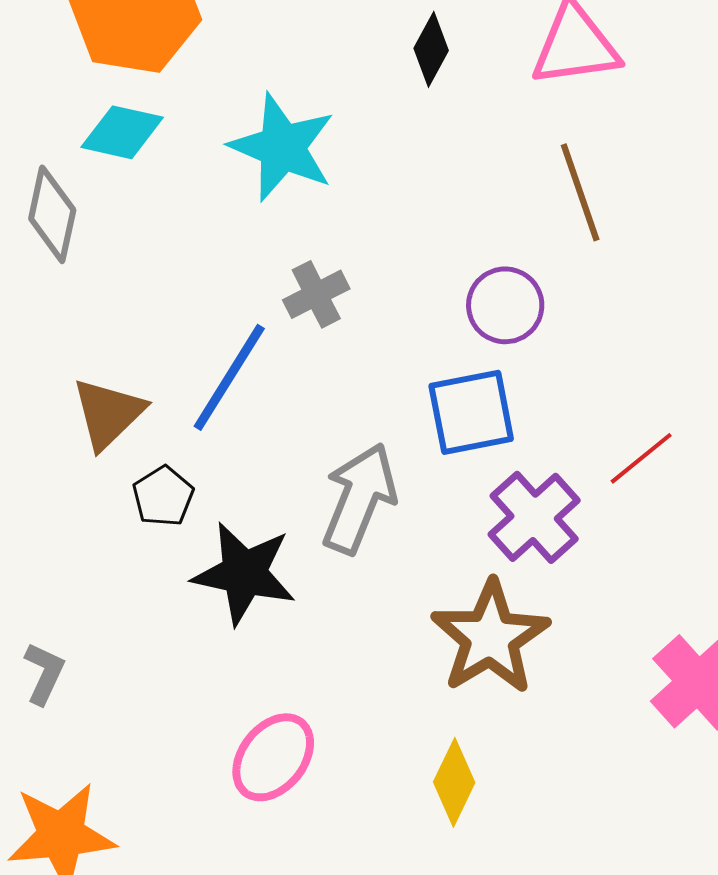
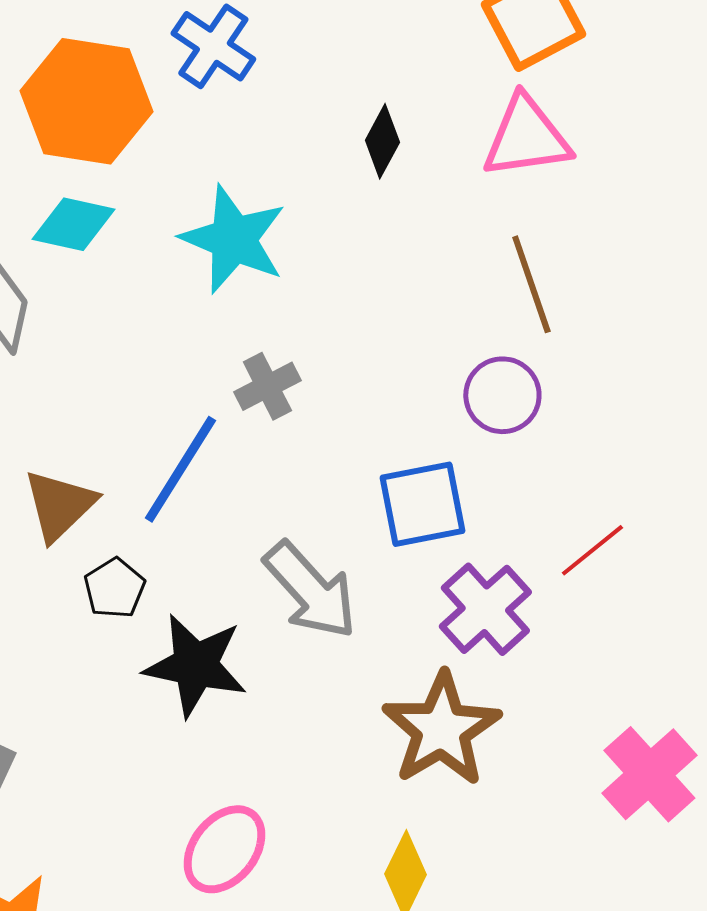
purple circle: (505, 305) -> (502, 395), moved
gray arrow: (359, 498) -> (310, 590), turned 116

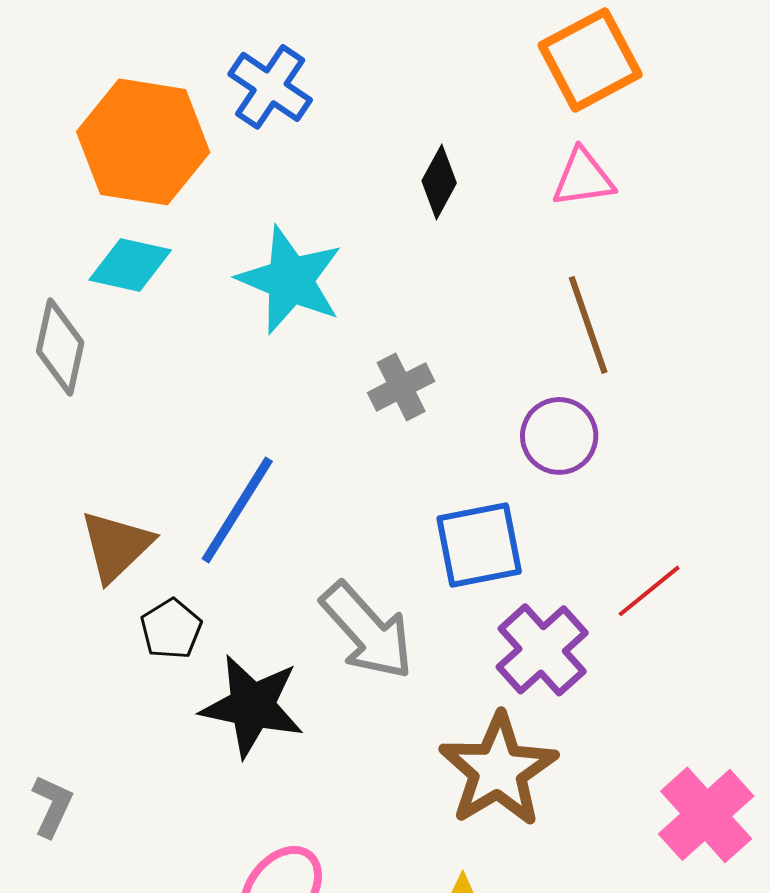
pink triangle: (526, 137) -> (583, 178), size x0.7
gray cross: (267, 386) -> (401, 387), moved

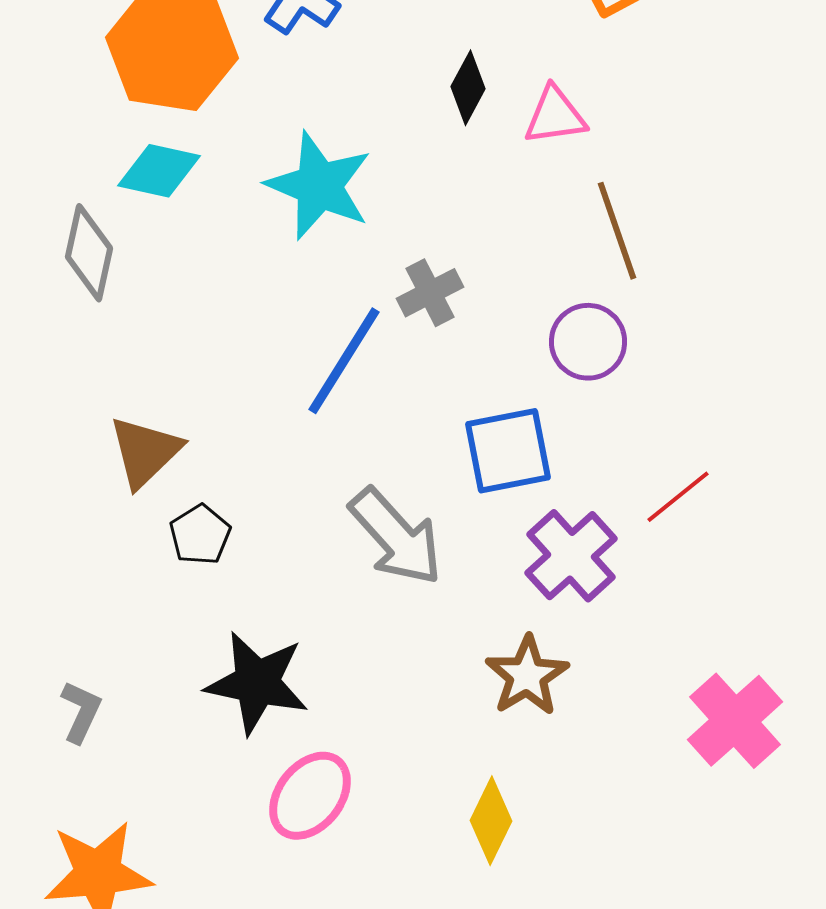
pink triangle: (583, 178) -> (555, 116), moved
blue line: (237, 510) -> (344, 361), moved
black star: (252, 706) -> (257, 683), moved
brown star: (498, 770) -> (527, 676), size x0.7

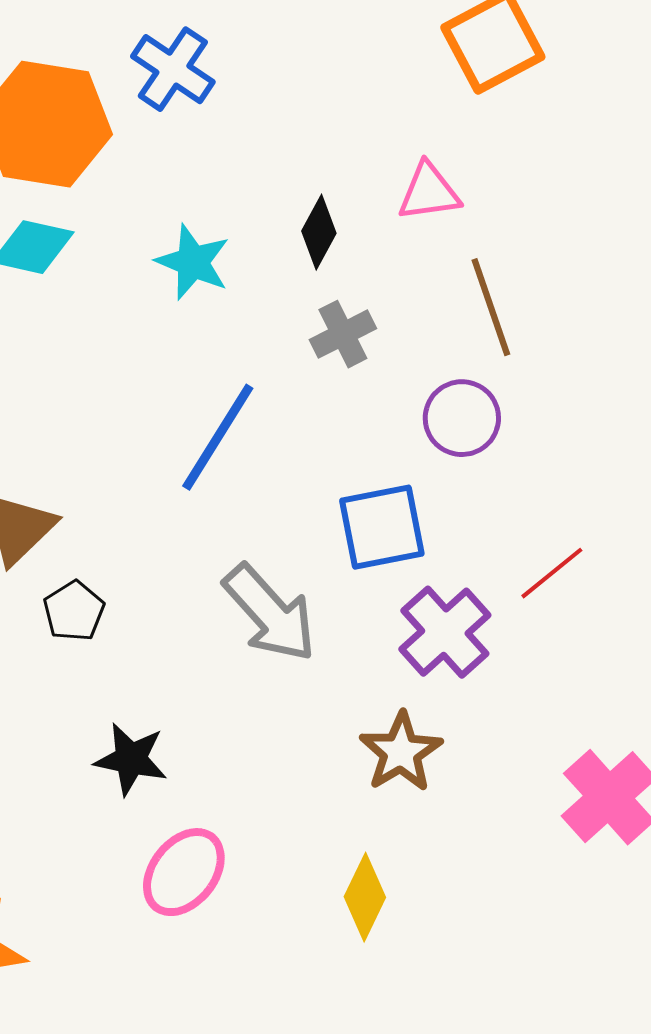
black diamond: (468, 88) -> (319, 232), moved
cyan star: (319, 186) -> (193, 262), size x0.7
gray cross: (430, 293) -> (343, 334), moved
black star: (257, 683) -> (131, 759), size x0.7

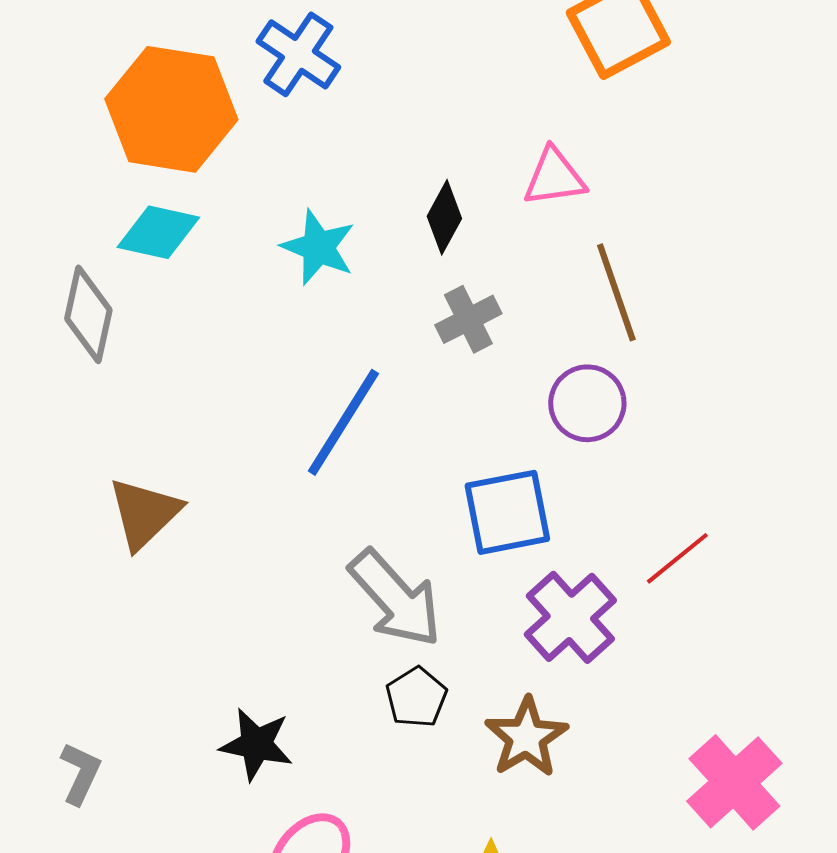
black pentagon: (74, 611) -> (416, 697), moved

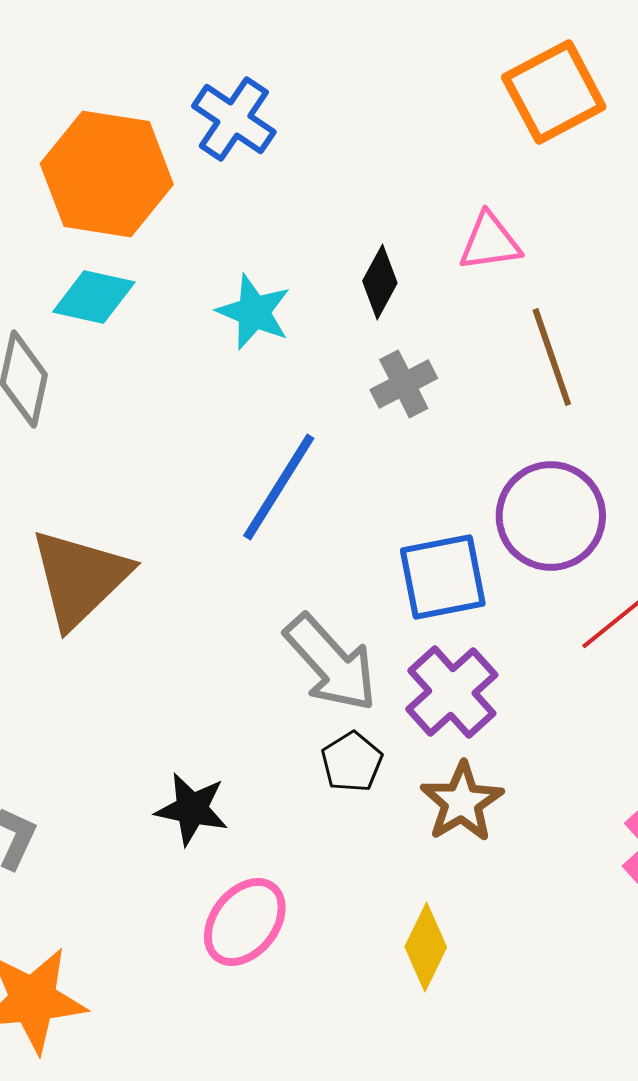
purple circle: (587, 403) -> (551, 516), moved, size x1.4
brown triangle: (144, 513) -> (80, 578), size x1.4
purple cross: (570, 617) -> (452, 692), moved

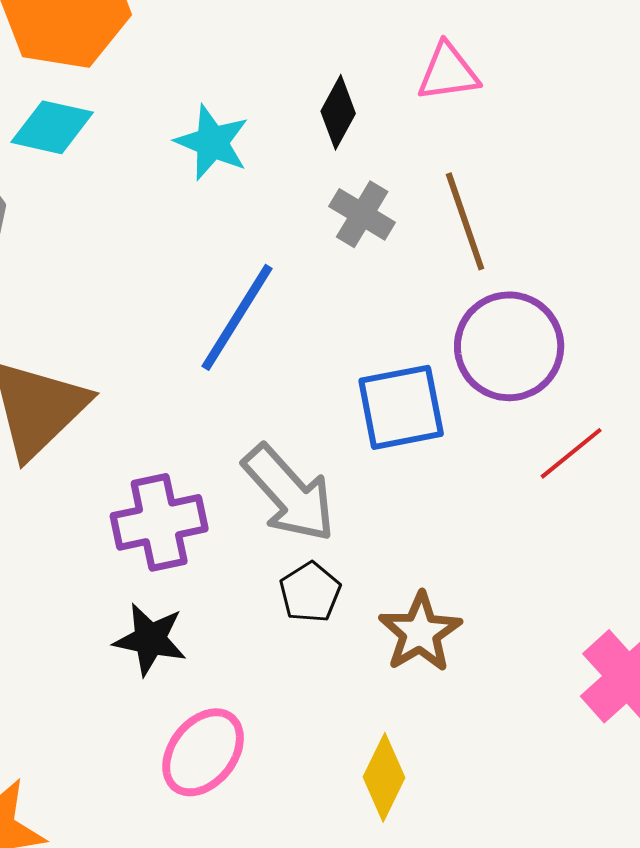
brown line: (552, 357) -> (465, 221), moved
gray cross: (404, 384) -> (362, 214), turned -32
purple cross: (452, 692) -> (159, 522), moved, turned 30

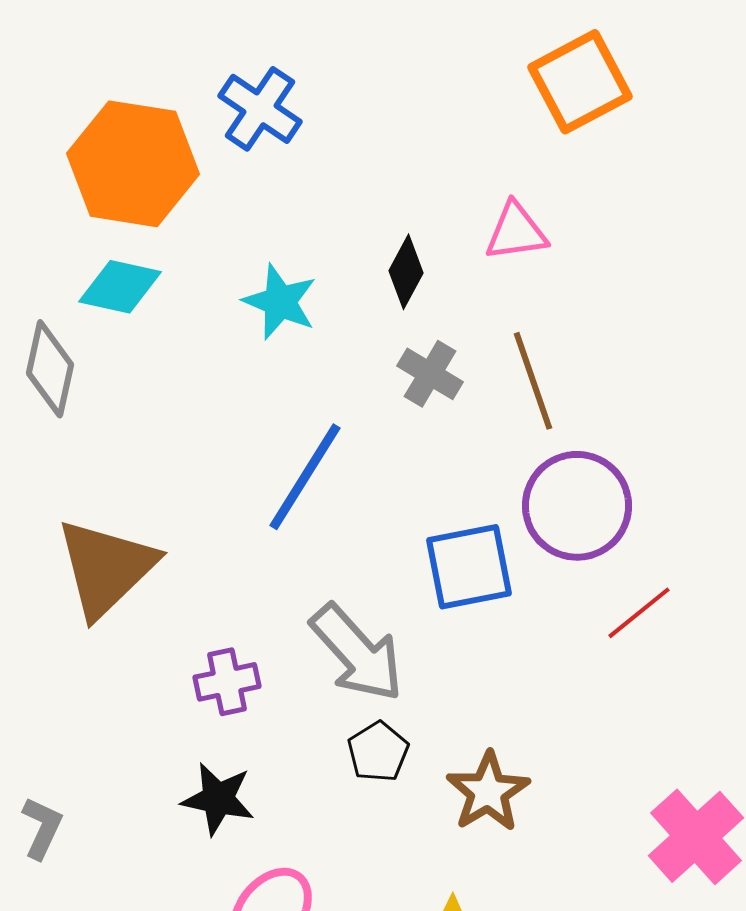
purple cross: (159, 522) -> (227, 682), size x0.7

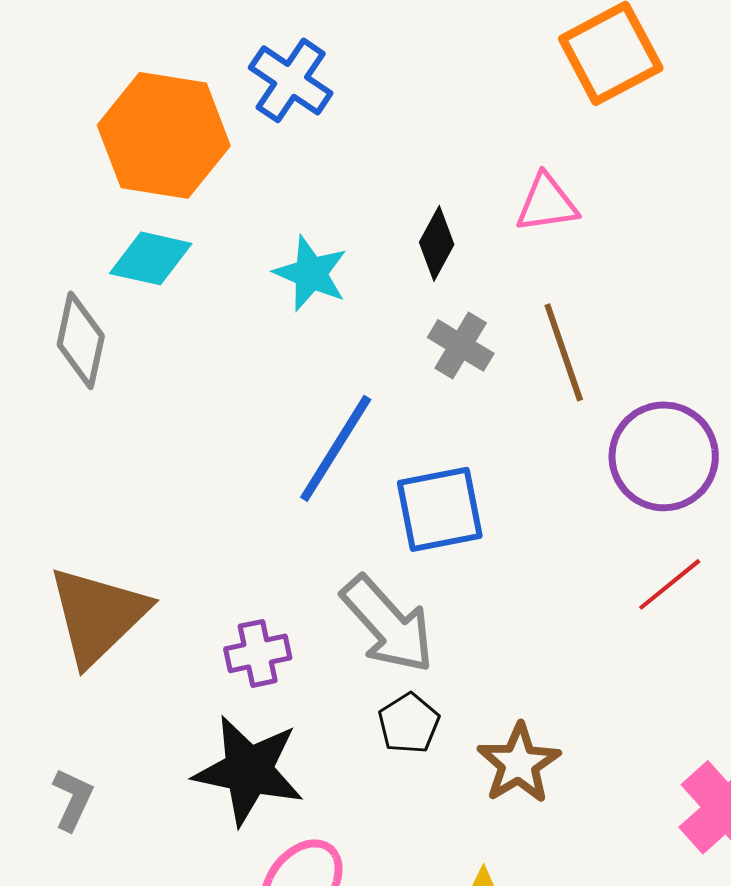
purple circle: (577, 506) -> (664, 456), moved
blue square: (469, 567) -> (440, 509), moved
brown triangle: (106, 568) -> (98, 615), moved
black star: (218, 799) -> (249, 770), size x1.5

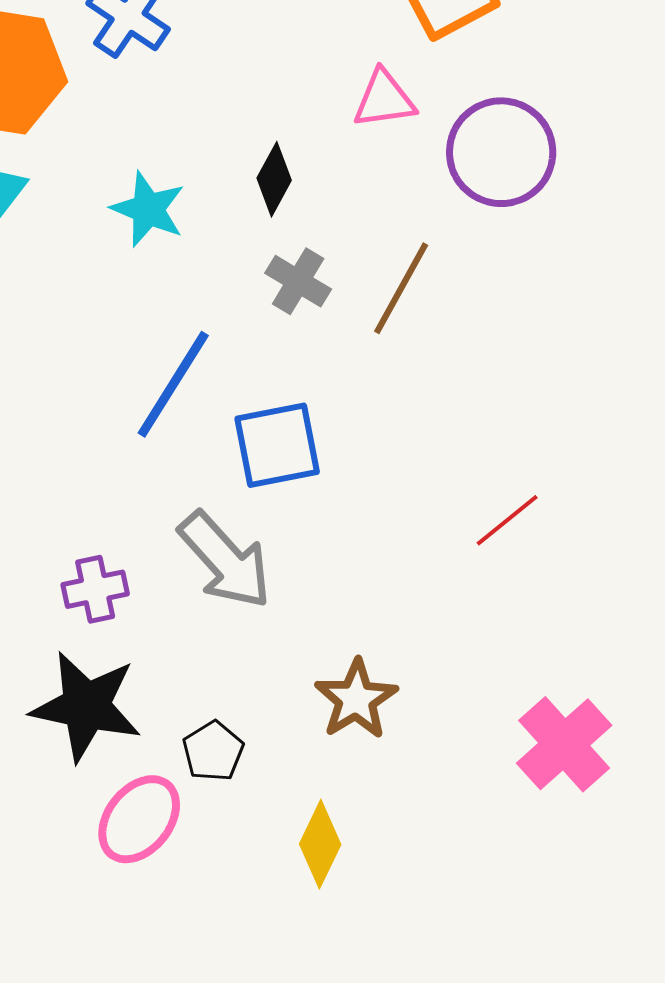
pink triangle: (547, 203) -> (384, 99), moved
brown line: (564, 352) -> (401, 288), turned 48
purple circle: (664, 456) -> (501, 152), moved
black pentagon: (409, 723) -> (213, 751), moved

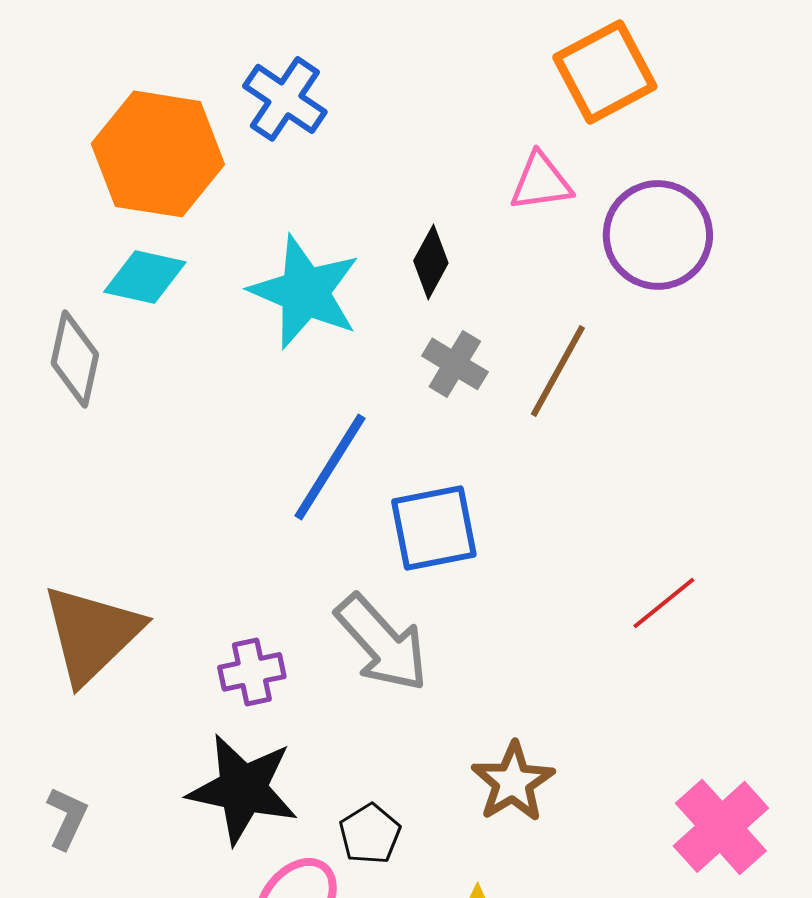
cyan star: (148, 209) -> (305, 292), size x1.5

